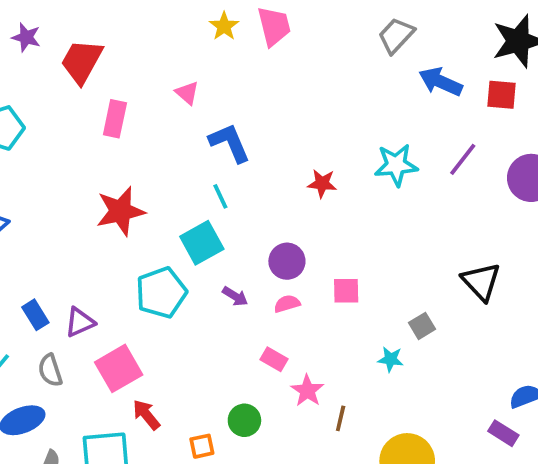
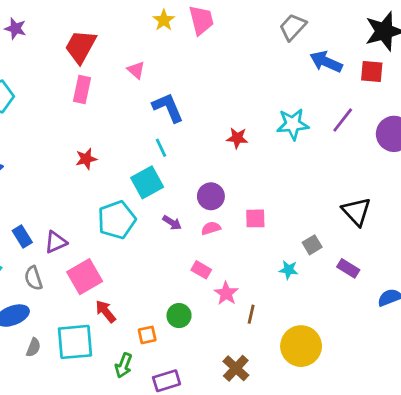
red trapezoid: (82, 61) -> (81, 47), moved
red star: (120, 211) -> (86, 159), size x0.6
purple rectangle: (503, 433) -> (348, 268), moved

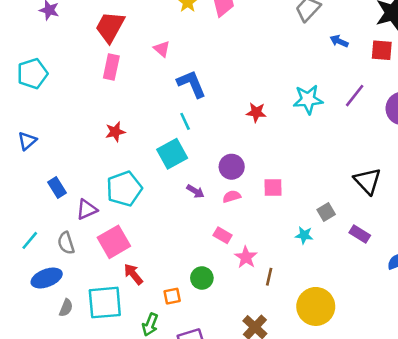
blue arrow: (326, 62) -> (339, 41), size x0.6
cyan pentagon: (117, 220) -> (124, 189), moved
blue rectangle: (22, 236) -> (57, 187), moved

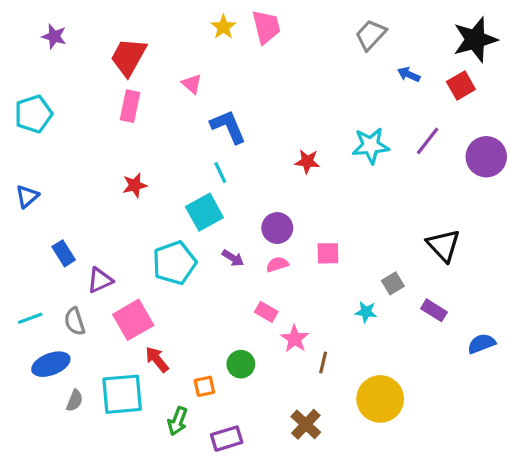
red square: (382, 50) -> (461, 85), turned -35
cyan pentagon: (124, 189) -> (174, 263), moved
cyan line: (30, 240) -> (30, 318), turned 30

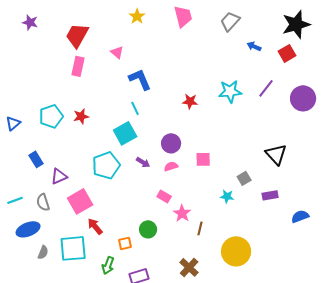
pink trapezoid: (266, 27) -> (183, 16), moved
cyan pentagon: (33, 114) -> (51, 116), moved
purple rectangle: (434, 310) -> (270, 195), turned -42

